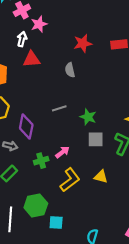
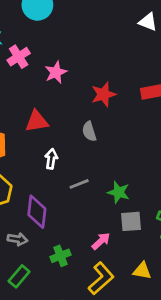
pink star: (39, 24) -> (56, 72), moved
white arrow: (22, 39) -> (51, 159), moved
pink arrow: (62, 152) -> (101, 241), moved

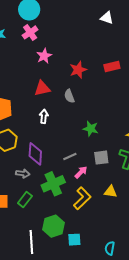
pink cross: (19, 57) -> (30, 32), moved
red triangle: (37, 121) -> (42, 88), moved
gray line: (79, 184) -> (70, 156), moved
green star: (119, 192) -> (91, 129), moved
green cross: (60, 256) -> (53, 184), size x1.6

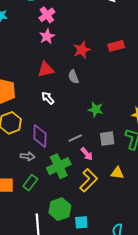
pink cross: (30, 32) -> (47, 15), moved
white arrow: (44, 116) -> (48, 98), turned -48
pink arrow: (81, 172) -> (87, 154), turned 96

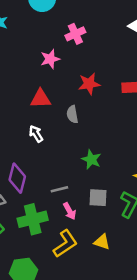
pink cross: (47, 15) -> (75, 34), moved

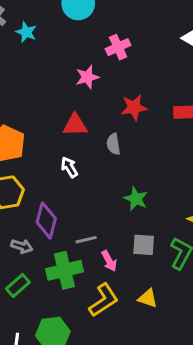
gray line: (59, 189) -> (86, 240), moved

